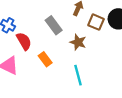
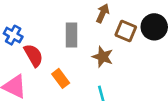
gray rectangle: (54, 25) -> (71, 35), turned 36

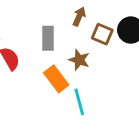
orange rectangle: (61, 78) -> (56, 79), moved, size x1.4

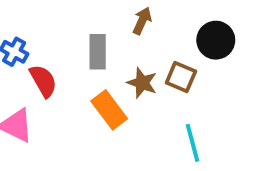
brown square: (102, 34) -> (181, 77), moved
cyan line: (79, 102) -> (193, 143), moved

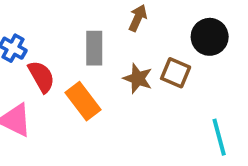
orange rectangle: (109, 110) -> (83, 101), moved
cyan line: (193, 143) -> (219, 137), moved

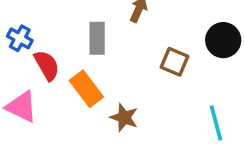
black circle: (210, 37) -> (223, 40), moved
brown star: (138, 78) -> (124, 118), moved

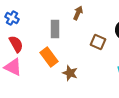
blue cross: (20, 38) -> (12, 18), moved
red semicircle: (47, 65) -> (16, 44), moved

